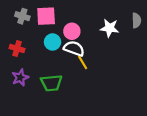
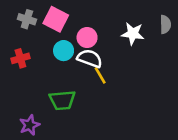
pink square: (46, 16) -> (56, 19), turned 30
red cross: (17, 48) -> (20, 58), turned -32
purple star: (20, 78) -> (30, 125), moved

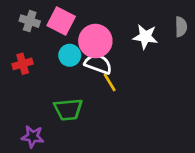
pink circle: (87, 38) -> (95, 41), size x1.5
purple star: (30, 125) -> (33, 137), turned 30

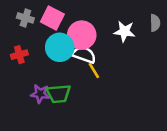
cyan circle: (70, 55) -> (60, 47), size x1.5
purple star: (33, 137) -> (40, 94), moved

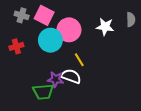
white semicircle: (84, 55) -> (71, 76), moved
purple star: (40, 94) -> (56, 79), moved
green trapezoid: (58, 94) -> (43, 92), moved

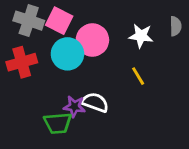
gray cross: (22, 15) -> (29, 21), size x1.5
red cross: (16, 46) -> (22, 62), size x1.5
yellow line: (79, 60) -> (138, 76), moved

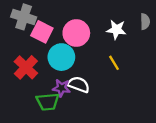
pink square: (59, 21) -> (42, 32), moved
cyan circle: (67, 54) -> (61, 57), moved
red cross: (22, 62) -> (26, 67), moved, turned -30

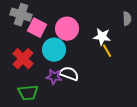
white star: (116, 30) -> (102, 37), moved
yellow line: (114, 63) -> (107, 51), moved
green trapezoid: (48, 102) -> (28, 93), moved

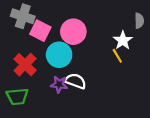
white star: (102, 37) -> (123, 40), moved, turned 30
green trapezoid: (28, 93) -> (17, 96), moved

